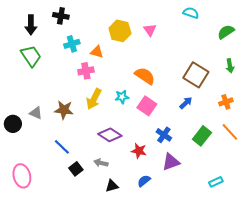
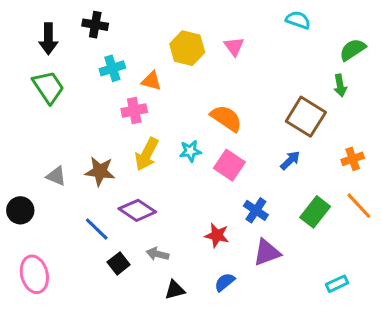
green arrow: (230, 66) -> (340, 86), moved
black circle: (13, 124) -> (20, 210), moved
purple diamond: (110, 135) -> (137, 210), moved

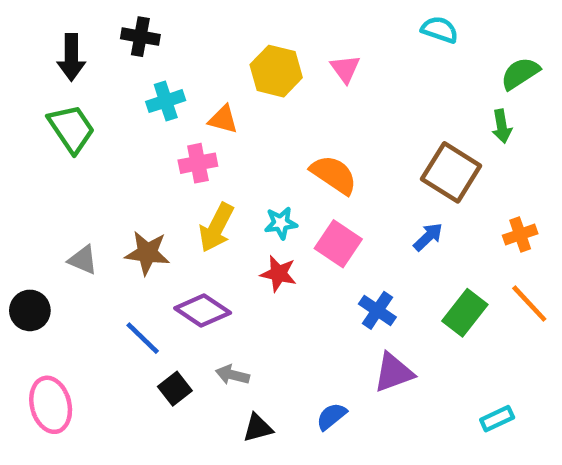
red star: (217, 235) -> (278, 274), moved

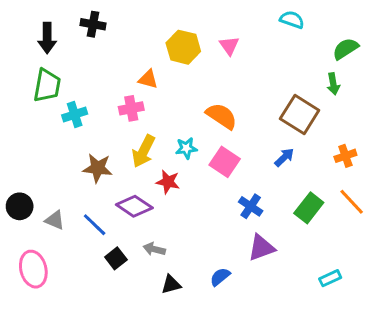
cyan cross: (166, 101) -> (75, 115), moved
green trapezoid: (71, 129) -> (47, 85), turned 44
gray triangle: (83, 260) -> (55, 220), moved
red star: (278, 274) -> (168, 182), moved

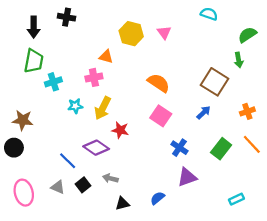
cyan star: (186, 148) -> (75, 106), moved
brown star: (98, 168) -> (23, 120), moved
gray triangle: (55, 220) -> (58, 187), moved

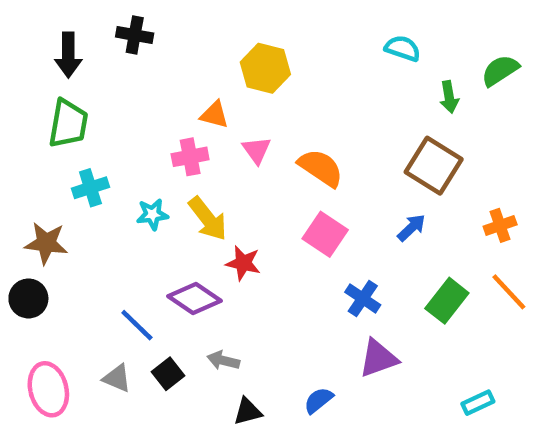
cyan semicircle: (209, 14) -> (403, 48), moved
pink triangle: (164, 33) -> (256, 150), moved
green arrow: (239, 60) -> (449, 97), moved
cyan cross: (53, 82) -> (90, 188), moved
yellow arrow: (103, 108) -> (208, 219), turned -65

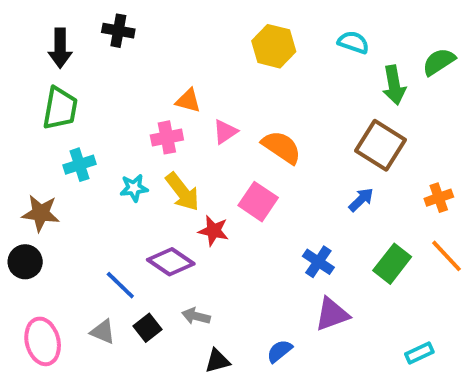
yellow hexagon: (265, 68) -> (274, 46), moved
green arrow: (449, 97) -> (394, 85), size x1.4
pink triangle: (256, 150) -> (225, 132), turned 32
pink square: (325, 234) -> (258, 202), moved

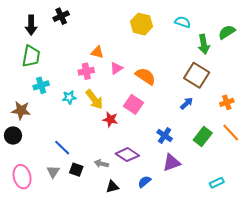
black cross: (118, 31) -> (61, 16), turned -35
purple diamond: (171, 262) -> (127, 155), moved
black square: (147, 328) -> (76, 170), turned -32
gray triangle: (103, 332) -> (53, 172), turned 40

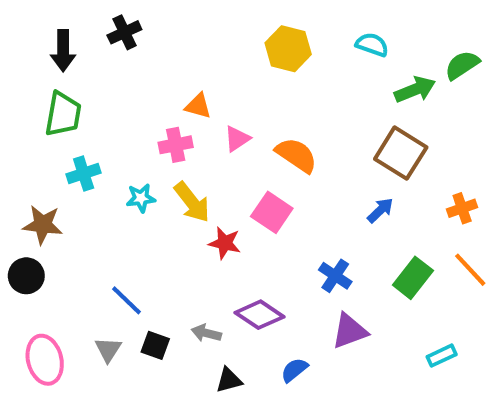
green arrow: (204, 44) -> (415, 90), turned -102
cyan rectangle: (217, 183) -> (442, 356), moved

